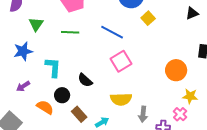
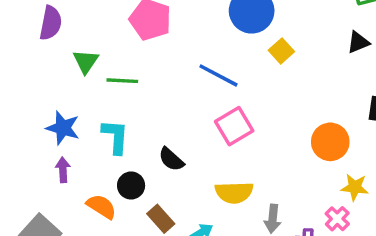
green line: (70, 32) -> (122, 81), moved
blue star: (23, 51) -> (63, 128), moved, turned 30
purple arrow: (23, 86) -> (63, 170), turned 120

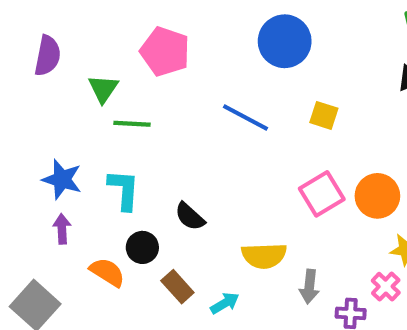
yellow square: (281, 51) -> (324, 115), moved, turned -30
green triangle: (86, 61) -> (103, 89), moved
pink square: (234, 126) -> (322, 194), moved

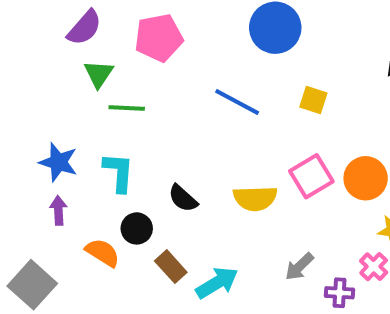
pink pentagon: (165, 52) -> (159, 38), turned -30
purple semicircle: (48, 56) -> (85, 28), moved, turned 30
yellow semicircle: (264, 256) -> (255, 198), moved
gray arrow: (309, 287) -> (299, 267), turned 40
cyan arrow: (225, 303) -> (217, 283), size x1.5

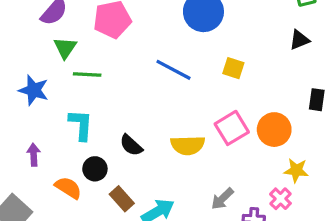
blue star: (58, 162) -> (34, 90), moved

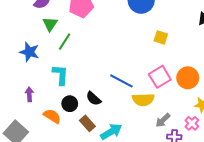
blue line: (174, 70) -> (121, 81), moved
green line: (87, 74) -> (65, 42), turned -60
black semicircle: (131, 145) -> (94, 99), moved
yellow semicircle: (188, 145) -> (143, 100), moved
gray arrow: (222, 199) -> (163, 120), moved

